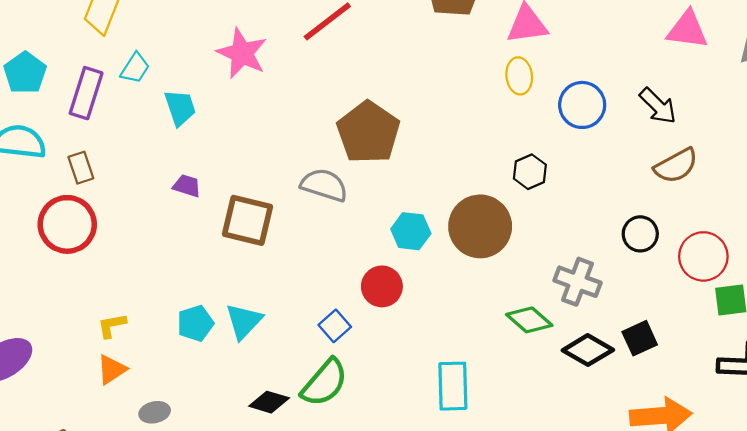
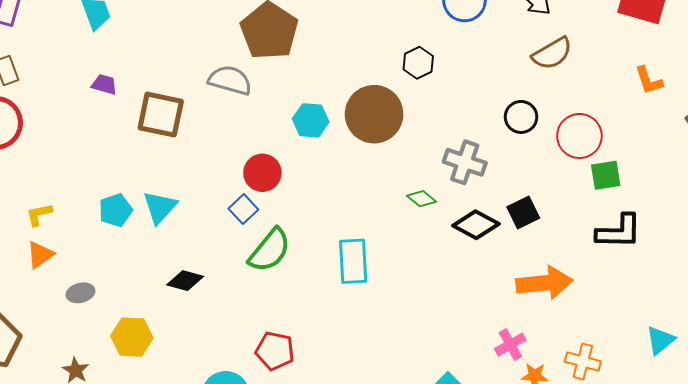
red circle: (382, 286) -> (262, 173), moved
green diamond: (529, 320) -> (422, 199), size x0.7
green semicircle: (324, 383) -> (270, 250), moved

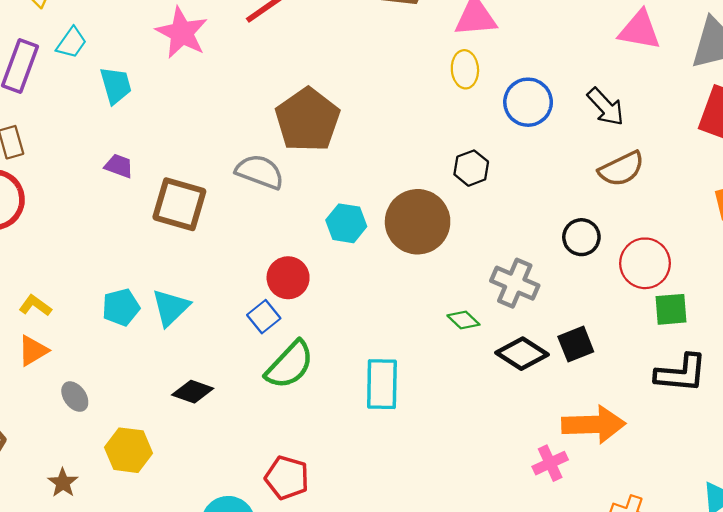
yellow L-shape: (39, 214) -> (35, 306), turned 44
gray ellipse: (80, 293) -> (75, 397), turned 64
pink cross: (510, 344) -> (550, 463), moved

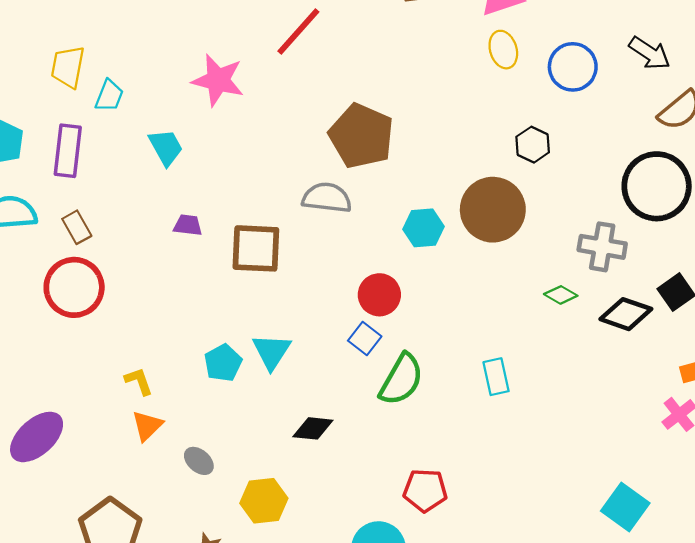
cyan trapezoid: (71, 43) -> (109, 96), moved
black circle: (581, 237) -> (657, 186), size x1.8
yellow L-shape: (35, 306) -> (139, 381), turned 48
cyan rectangle: (382, 384) -> (496, 377), size x0.7

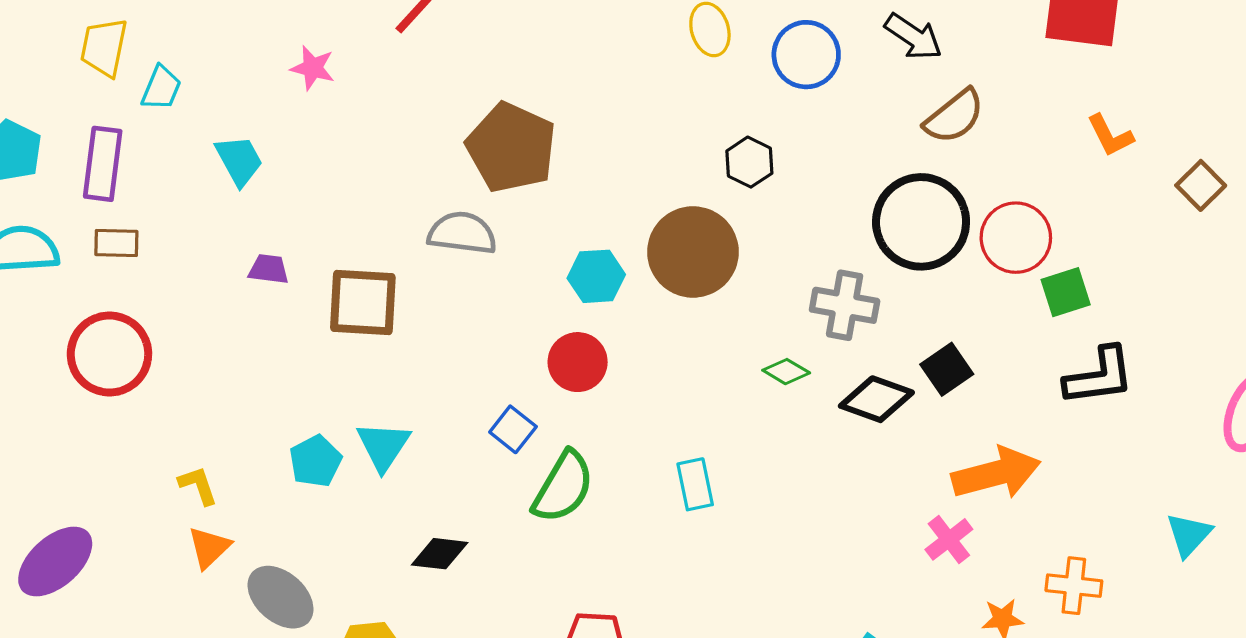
pink star: (218, 80) -> (313, 68), size x0.6
brown rectangle: (77, 227) -> (116, 243), moved, turned -60
red circle: (379, 295) -> (578, 362), moved
gray ellipse: (199, 461) -> (281, 597), size x1.6

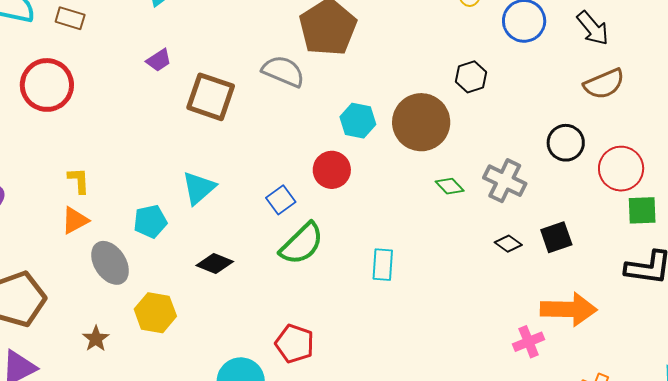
black circle: (921, 222) -> (566, 143), size x0.6
purple trapezoid: (269, 269) -> (159, 60), turned 124
green diamond: (786, 372) -> (450, 186), moved
black diamond: (876, 399) -> (508, 244), size x0.6
cyan pentagon: (315, 461) -> (150, 221), moved

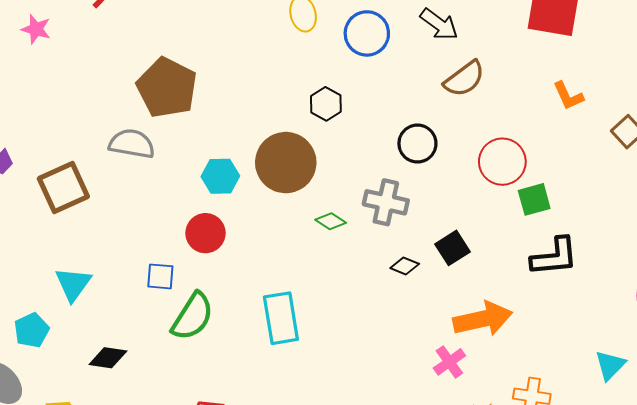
brown square: (211, 97) -> (63, 187), turned -30
black circle: (566, 143) -> (417, 144), moved
blue square: (281, 200) -> (160, 276), turned -36
cyan rectangle: (383, 265) -> (281, 318), size x1.5

